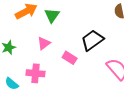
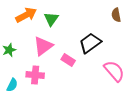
pink triangle: (44, 43) -> (43, 46), size x1.5
cyan semicircle: (12, 84) -> (12, 85), turned -104

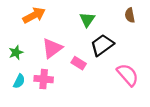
green triangle: (51, 19) -> (87, 20), moved
cyan semicircle: (12, 85) -> (19, 81), moved

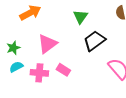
pink rectangle: (79, 63) -> (63, 70), moved
cyan semicircle: (19, 81) -> (16, 67), moved, turned -144

